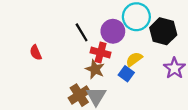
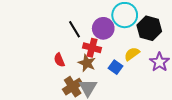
red semicircle: (36, 53) -> (59, 60), moved
yellow semicircle: (134, 59) -> (132, 54), moved

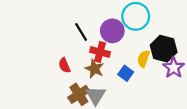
black hexagon: (149, 28) -> (164, 49), moved
yellow semicircle: (132, 54) -> (143, 59), turned -35

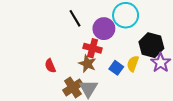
black line: (81, 32) -> (75, 18), moved
yellow semicircle: (143, 59) -> (133, 64), moved
red semicircle: (64, 65) -> (50, 66), moved

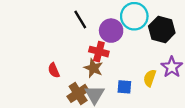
black hexagon: (151, 45) -> (162, 29), moved
yellow semicircle: (133, 64) -> (150, 78), moved
blue square: (116, 68) -> (124, 87), moved, turned -32

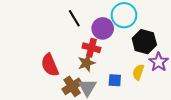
black hexagon: (162, 29) -> (144, 42), moved
brown star: (93, 68) -> (86, 63), turned 30
red semicircle: (54, 70) -> (50, 65), size x1.6

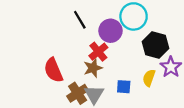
red cross: (91, 48) -> (98, 52), turned 36

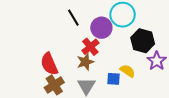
yellow semicircle: (149, 78) -> (128, 71), moved, turned 105
brown cross: (78, 93) -> (54, 85), moved

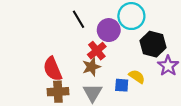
brown cross: (54, 85) -> (58, 92), turned 30

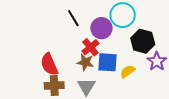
brown star: (91, 67) -> (85, 62), turned 30
yellow semicircle: (137, 77) -> (128, 71), turned -70
blue square: (122, 85) -> (107, 62), moved, size x1.5

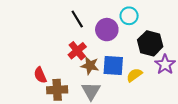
cyan circle: (123, 15) -> (129, 16), size x0.7
red cross: (90, 47) -> (77, 51), moved
red semicircle: (49, 64) -> (40, 75), moved, size x0.7

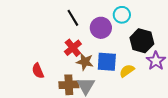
brown cross: (57, 90) -> (69, 85), moved

